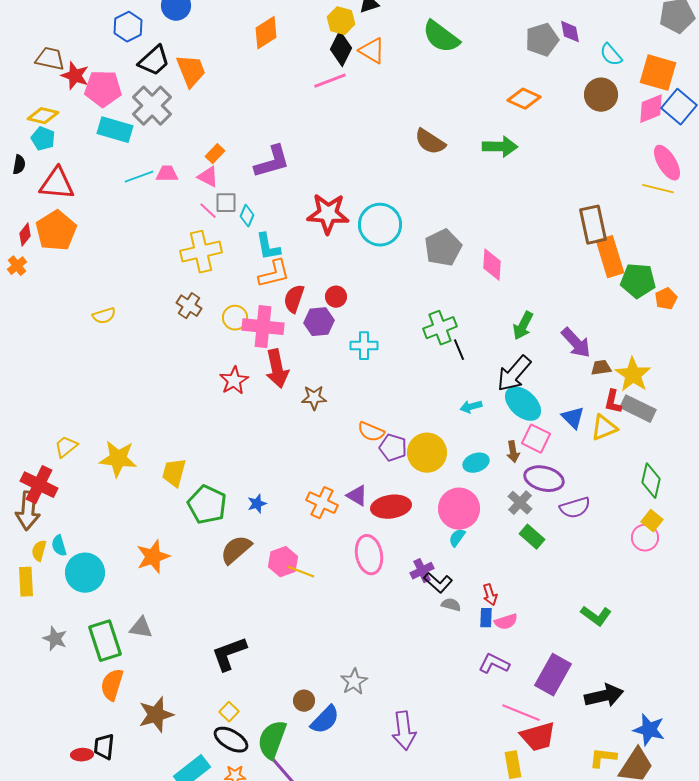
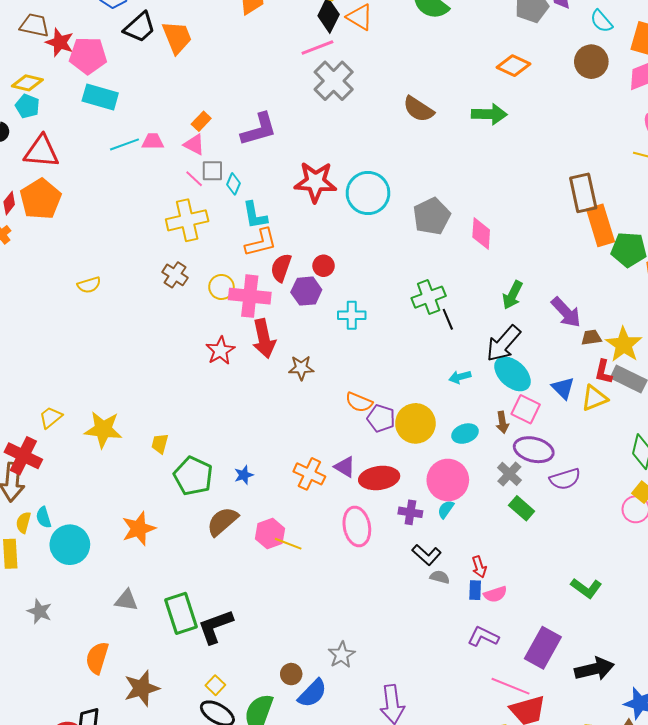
gray cross: (152, 106) -> (334, 81), moved
yellow trapezoid: (174, 473) -> (160, 444), size x0.7
purple cross: (422, 571) -> (410, 512), moved, turned 35
green rectangle: (105, 641) -> (181, 613), moved

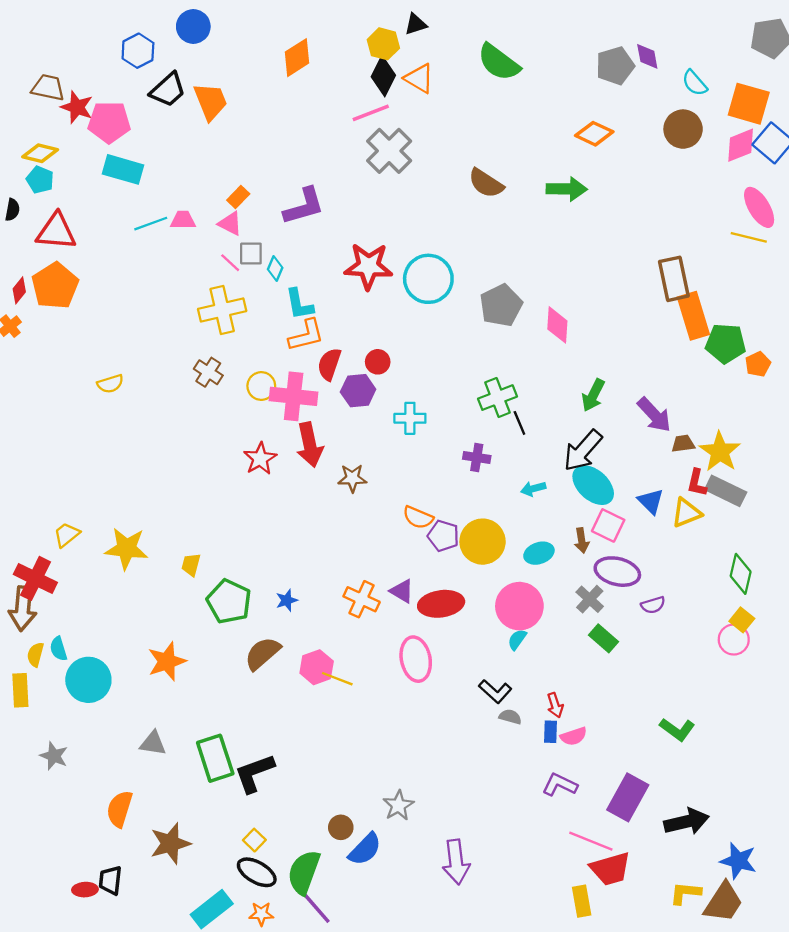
purple semicircle: (565, 479) -> (653, 605), size x0.7
purple cross: (410, 512) -> (477, 457), moved

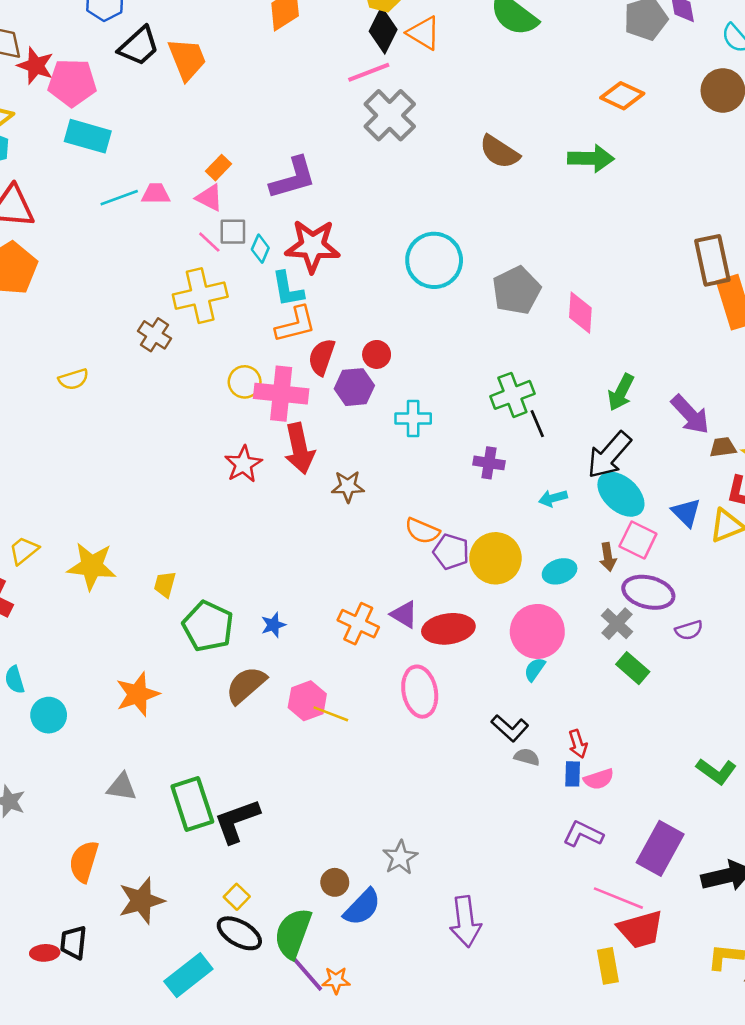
red star: (368, 266) -> (313, 246), moved
brown cross: (208, 372) -> (154, 335), moved
cyan circle: (88, 680) -> (49, 715), size x0.7
orange star: (261, 914) -> (336, 980), moved

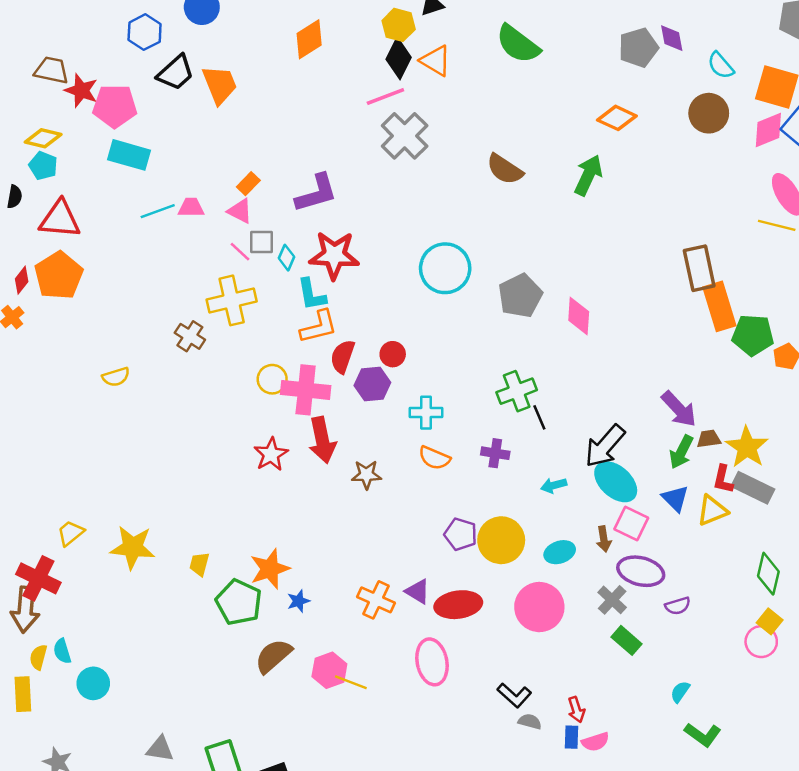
green arrow: (591, 158) -> (588, 175), turned -66
green arrow: (621, 392) -> (681, 452), moved
orange semicircle: (422, 531) -> (434, 458), moved
cyan semicircle: (535, 669) -> (680, 692), moved
orange star: (137, 694) -> (270, 569), moved

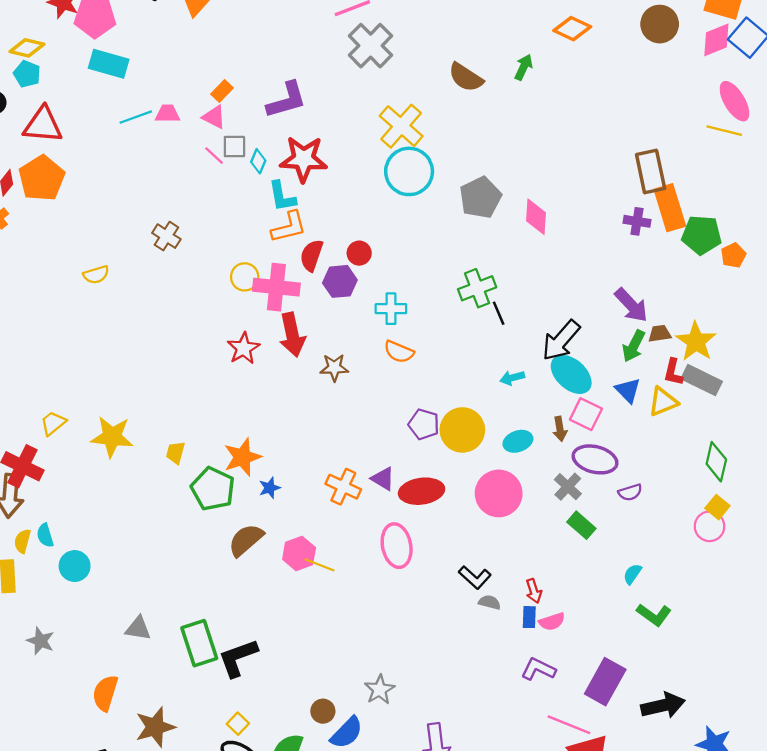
green arrow: (588, 175) -> (524, 67), moved, size x0.7
yellow cross: (232, 300) -> (401, 126), moved, turned -36
purple cross: (495, 453) -> (637, 221), moved

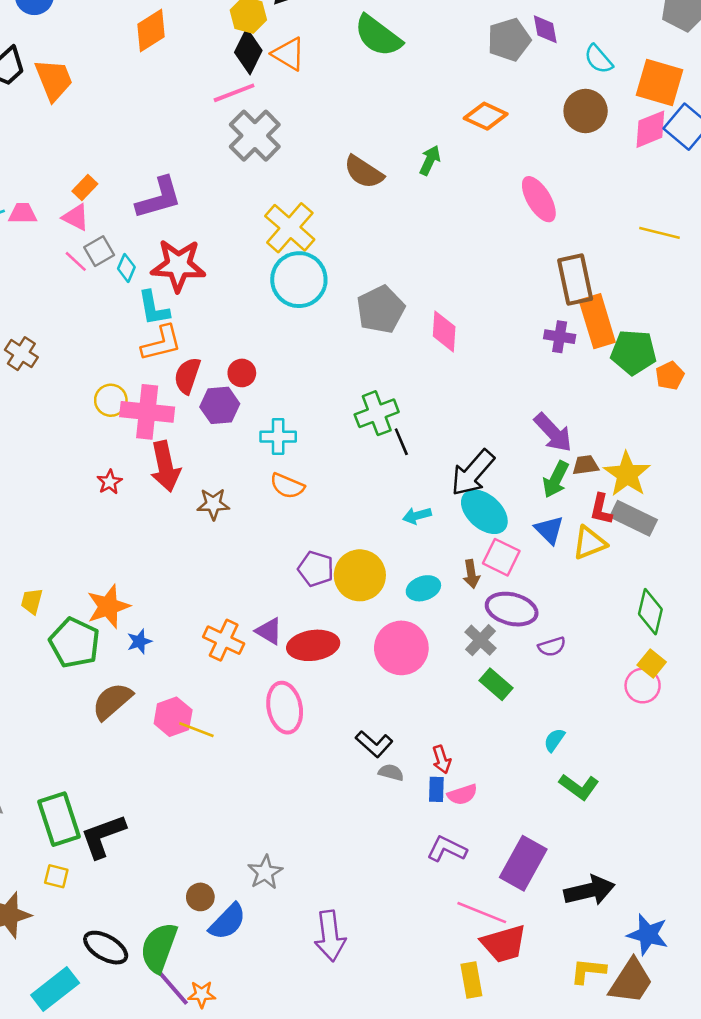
pink ellipse: (734, 101) -> (539, 199), moved
gray square: (234, 147) -> (99, 251), turned -30
red star: (244, 348) -> (110, 482), size x0.7
yellow square: (238, 724) -> (56, 876), moved, turned -30

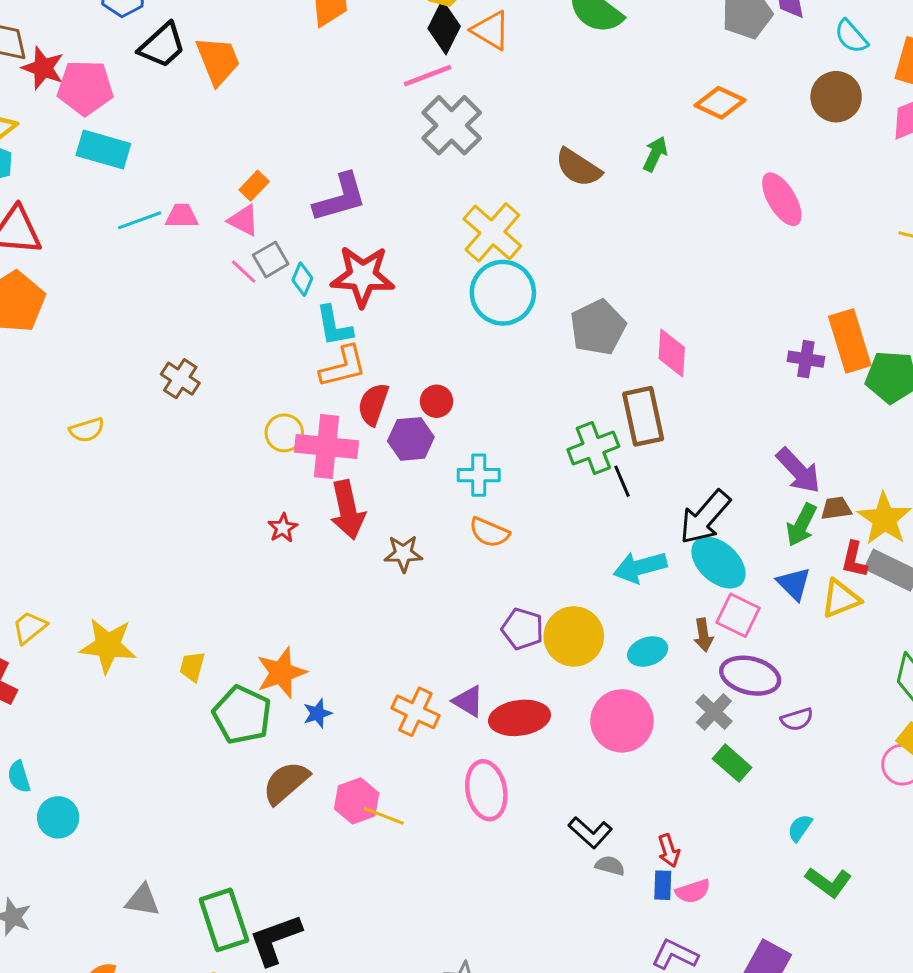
brown rectangle: (575, 280) -> (643, 416), moved
cyan arrow: (417, 516) -> (640, 567), size x1.6

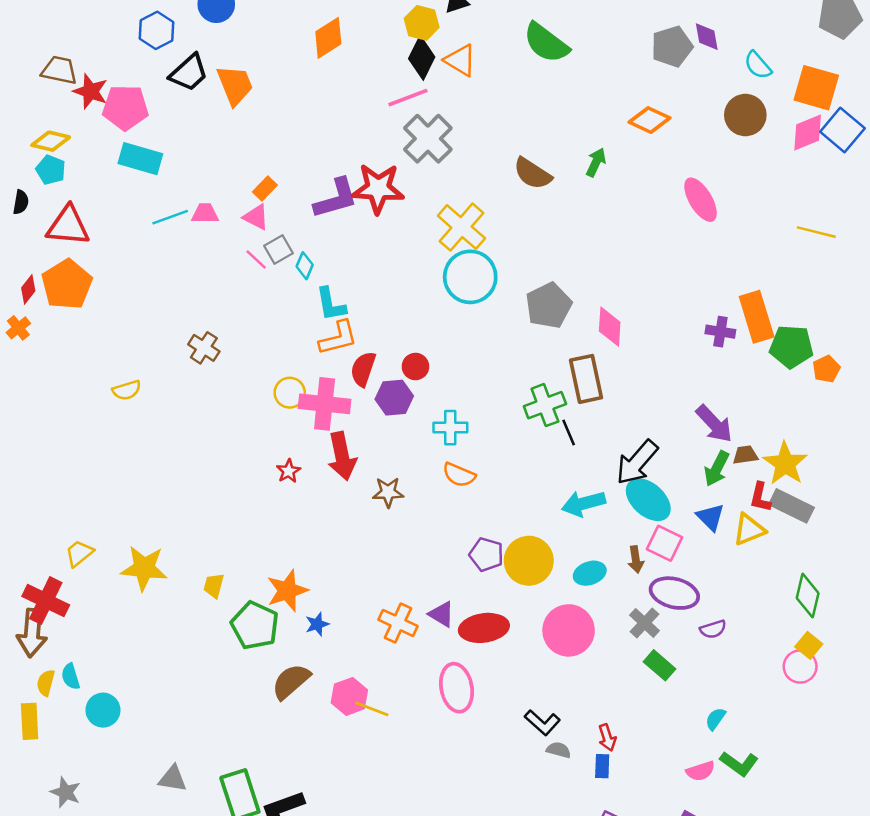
red star: (363, 276) -> (378, 188), moved
pink semicircle: (693, 891) -> (701, 771), moved

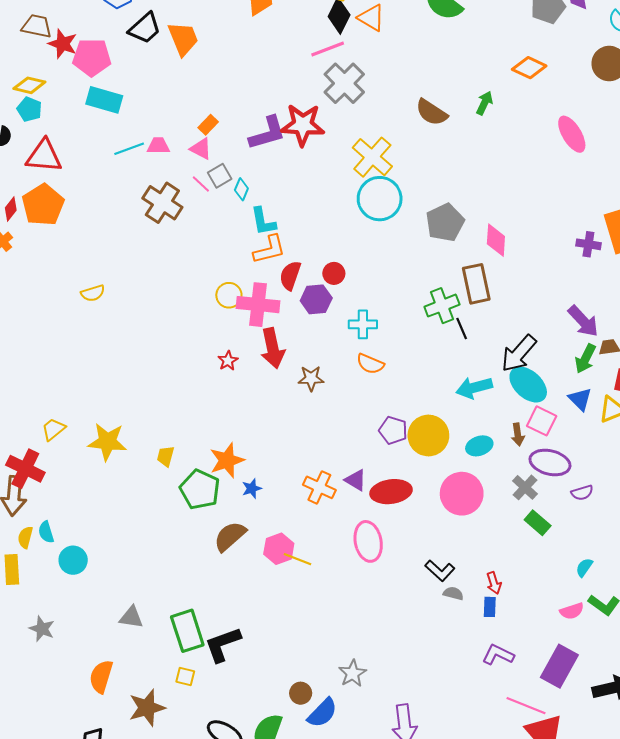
brown cross: (204, 348) -> (162, 203), moved, size x1.5

